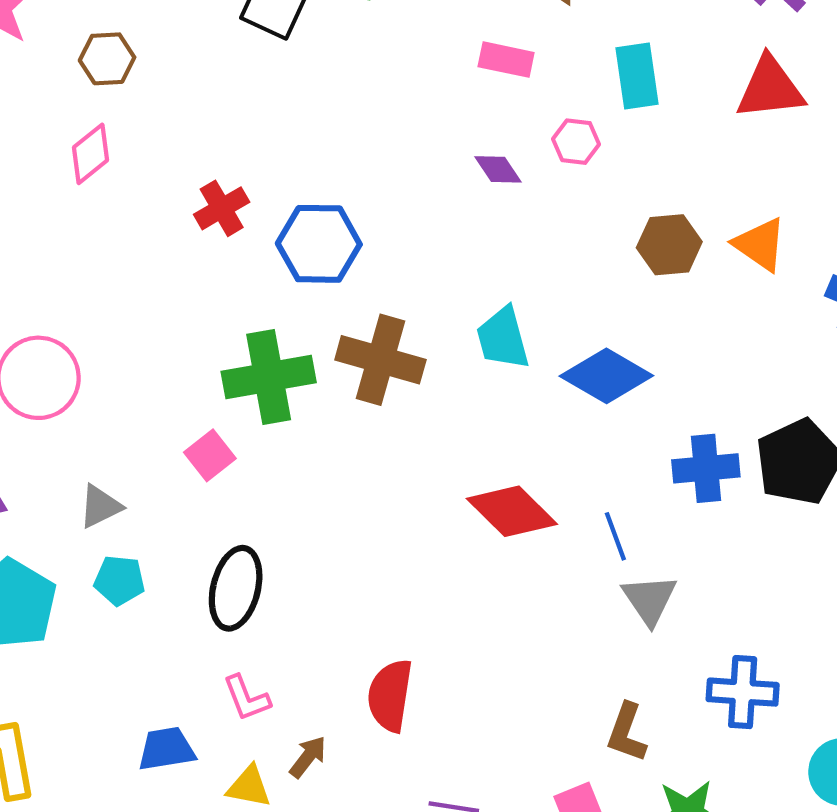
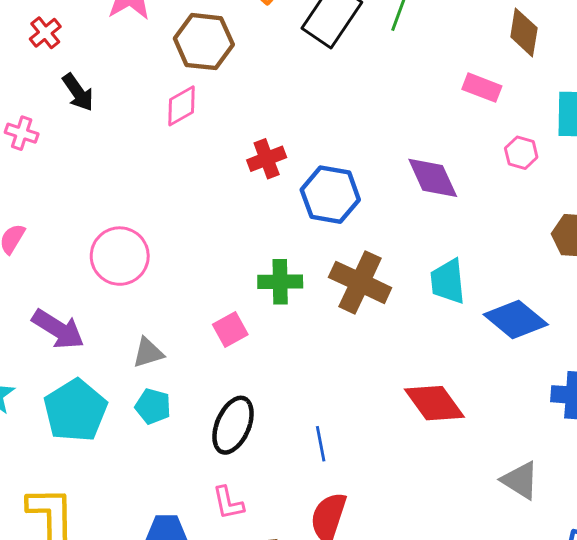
brown hexagon: (107, 59) -> (204, 42), size x1.5
purple diamond: (498, 169) -> (433, 178), moved, size x1.6
green cross: (269, 377) -> (280, 282), size x0.7
blue line: (615, 536) -> (321, 444), moved
gray triangle: (649, 599) -> (520, 480), turned -33

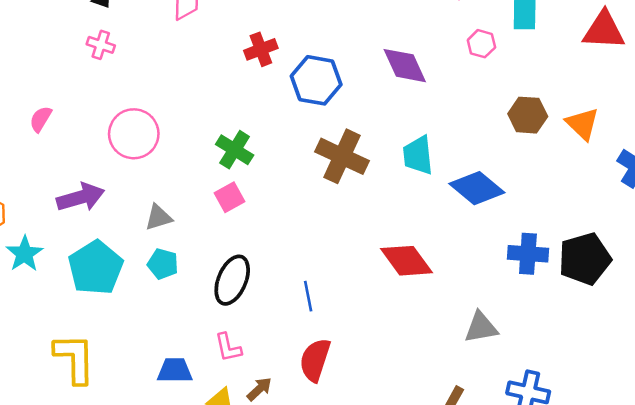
pink cross: (22, 133) -> (101, 45), moved
green cross: (280, 282) -> (235, 150), moved, turned 33
purple arrow: (58, 329) -> (81, 197), turned -48
gray triangle: (520, 480) -> (481, 327), turned -42

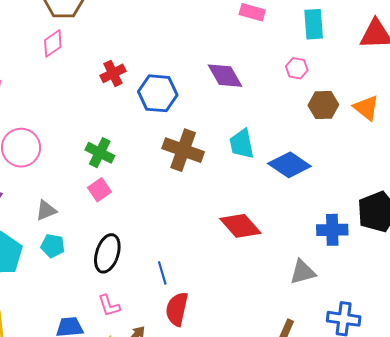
pink hexagon: (481, 44) -> (297, 68), moved
blue cross: (528, 254) -> (332, 230), moved
blue line: (308, 296) -> (162, 273), moved

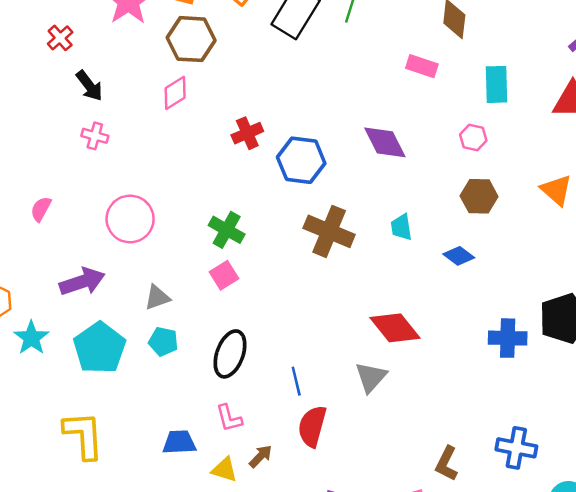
brown hexagon: (323, 105) -> (479, 196), moved
cyan trapezoid: (242, 144) -> (401, 227), size x0.7
blue diamond: (289, 165) -> (459, 256), size x0.6
gray triangle: (303, 272) -> (371, 377), moved, turned -36

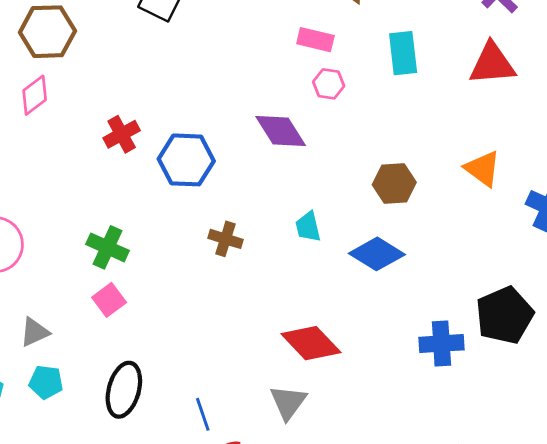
pink hexagon: (473, 137) -> (329, 84), moved
brown cross: (329, 231) -> (225, 239), size x0.6
blue diamond: (459, 256) -> (377, 254), size x1.5

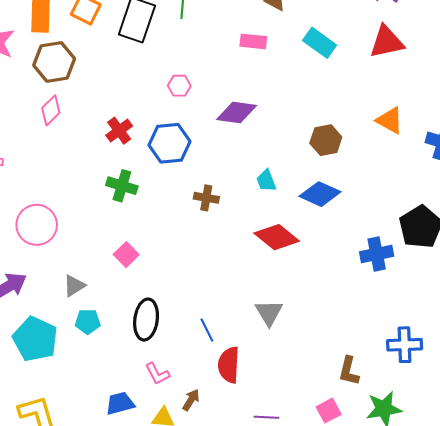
cyan rectangle: (403, 53) -> (320, 43), turned -40
pink hexagon: (329, 84) -> (179, 86), moved
purple diamond: (281, 131) -> (237, 113), turned -42
green cross: (107, 247) -> (122, 186), moved
red diamond: (311, 343) -> (277, 237), moved

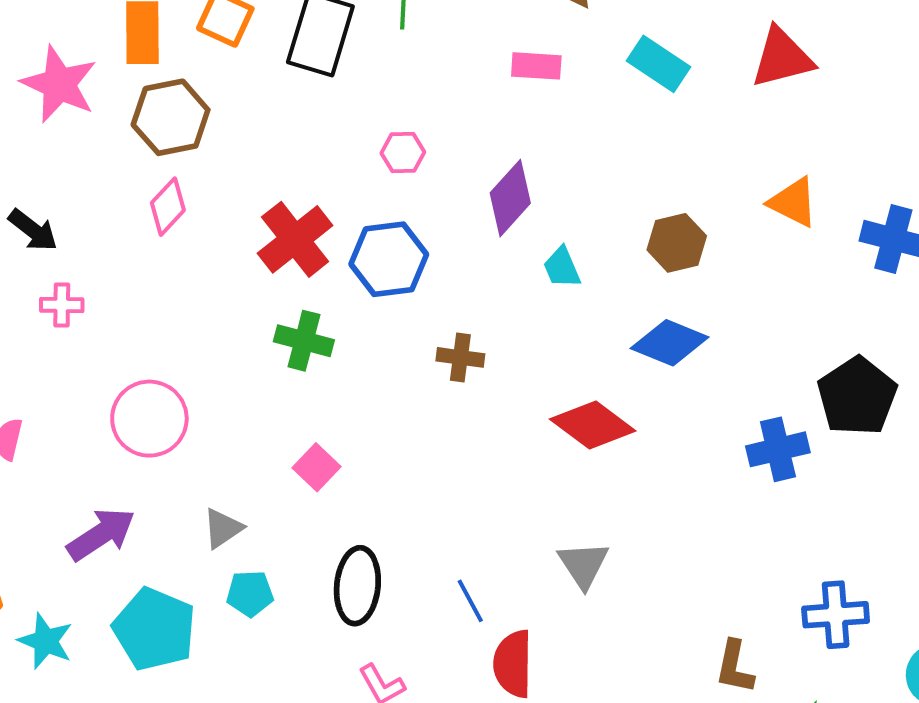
purple diamond: (237, 113) -> (510, 198), turned -54
red cross: (119, 131) -> (295, 239), size x1.5
cyan trapezoid: (266, 181) -> (562, 268), moved

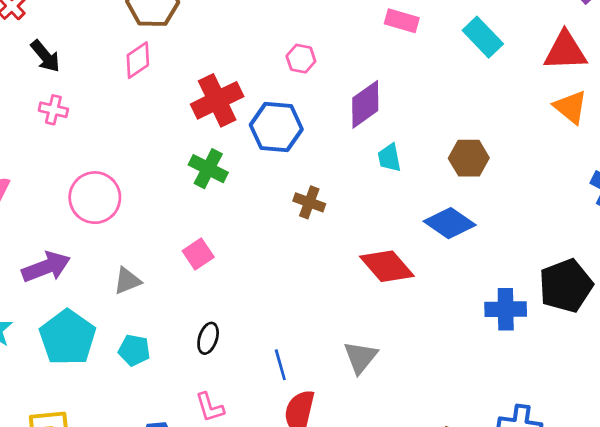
orange triangle: (793, 202) -> (571, 107), moved
black ellipse: (357, 586) -> (208, 338), size x0.6
cyan pentagon: (250, 593) -> (134, 350), moved

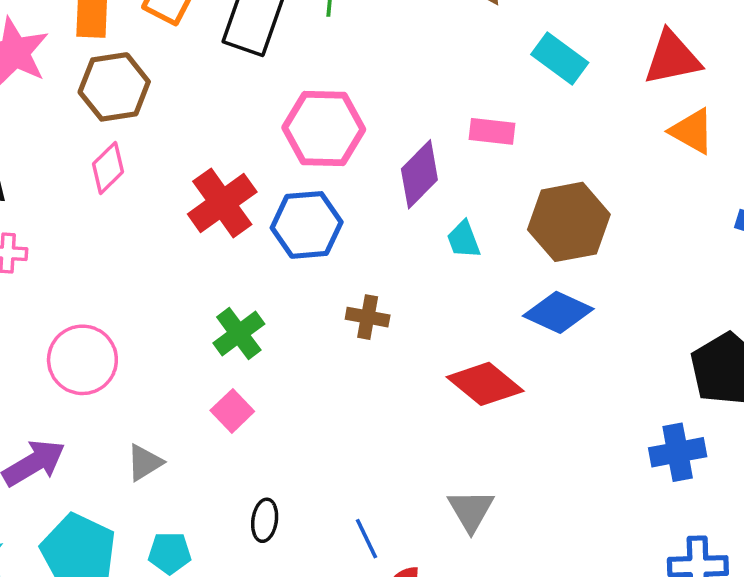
pink rectangle: (402, 21) -> (492, 131), moved
pink hexagon: (301, 59) -> (324, 129), size x2.0
brown hexagon: (469, 158) -> (569, 222), size x1.5
green cross: (208, 169) -> (239, 333), moved, turned 36
blue cross: (506, 309) -> (678, 452), moved

